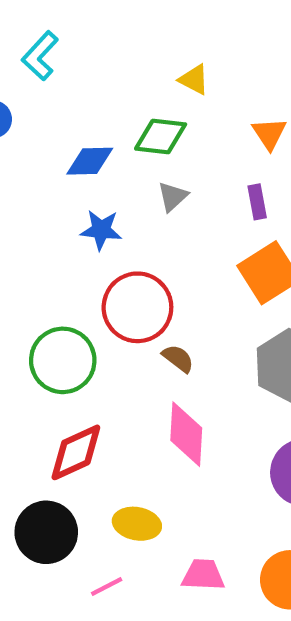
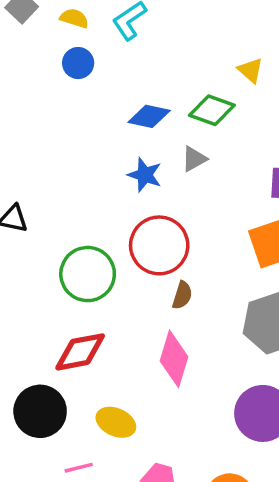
gray triangle: (173, 197) -> (194, 159), moved
brown semicircle: (178, 358) -> (182, 295), turned 56

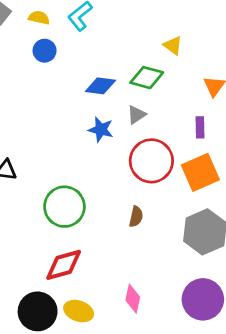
red circle: (159, 245) -> (151, 161), moved
pink diamond: (174, 359) -> (133, 299), moved, size x0.7
yellow ellipse: (116, 422) -> (79, 311), moved

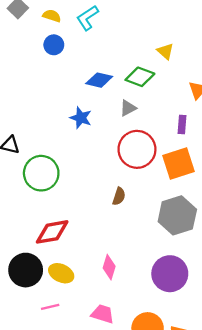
blue star: (101, 130) -> (81, 118), moved
green circle: (64, 207) -> (41, 173), moved

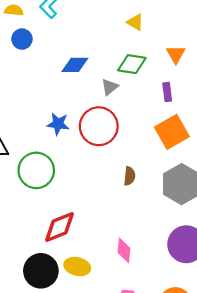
green diamond: (140, 77) -> (132, 64), moved
blue star: (81, 118) -> (58, 124), moved
red circle: (137, 149) -> (99, 126), moved
brown semicircle: (119, 196) -> (130, 176), moved

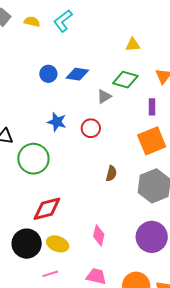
yellow triangle: (135, 22) -> (133, 45), turned -42
blue circle: (22, 39) -> (48, 74), moved
red circle: (99, 126) -> (91, 128), size x0.6

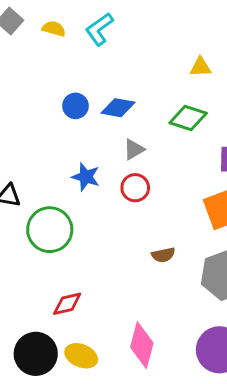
gray triangle: (104, 96) -> (134, 149), moved
brown semicircle: (111, 173) -> (163, 255), turned 63
red diamond: (47, 209) -> (67, 304), size x0.7
pink diamond: (99, 235) -> (142, 345), size x1.4

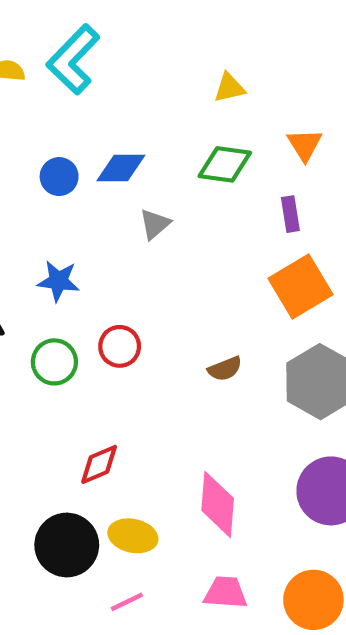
cyan L-shape: (99, 29) -> (73, 59), size x1.4
blue star: (86, 177) -> (58, 281), moved
red circle: (135, 188) -> (120, 346), moved
green circle: (50, 230) -> (54, 362), size x0.7

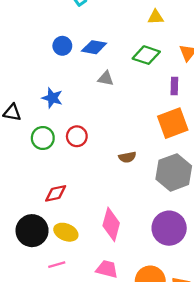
gray triangle: (155, 224) -> (106, 78), turned 42

